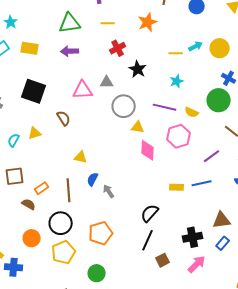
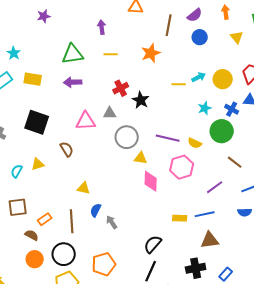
red cross: (118, 48) -> (121, 88), moved
cyan star: (177, 81) -> (205, 108), moved
brown triangle: (222, 220) -> (210, 240), moved
orange circle: (32, 238) -> (35, 259), moved

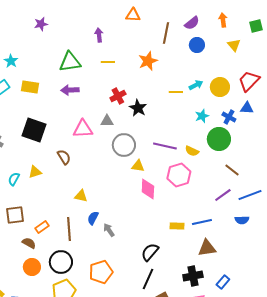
purple line: (215, 187) -> (223, 195), moved

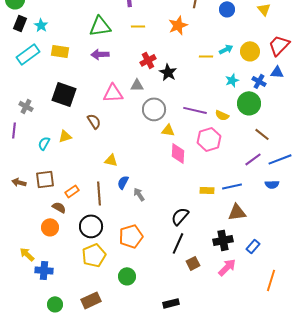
orange circle: (32, 267) -> (50, 227), moved

